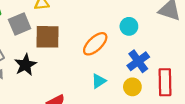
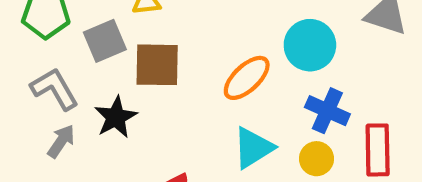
cyan circle: (129, 26) -> (310, 45), size x1.5
blue cross: (138, 61) -> (327, 111), turned -30
cyan triangle: (99, 81) -> (253, 148), size x1.5

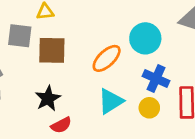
gray square: (105, 41) -> (20, 36), turned 30
black star: (116, 117) -> (48, 98), moved

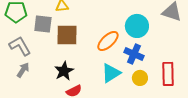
blue cross: (156, 78) -> (134, 54), moved

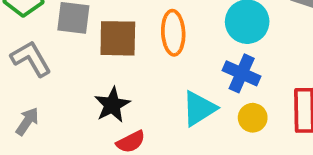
orange ellipse: (108, 41) -> (173, 33), moved, turned -50
gray arrow: (23, 70) -> (27, 121), moved

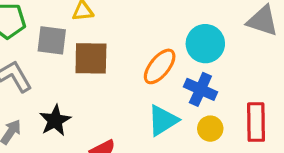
orange ellipse: (173, 33) -> (160, 66), moved, turned 42
black star: (112, 105) -> (55, 120), moved

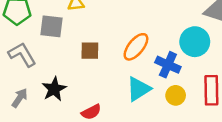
cyan circle: (205, 44) -> (195, 42), moved
brown square: (91, 58) -> (90, 51), moved, size x0.7

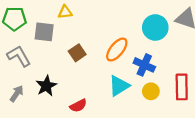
cyan circle: (195, 42) -> (155, 28), moved
brown square: (90, 51) -> (77, 53), turned -35

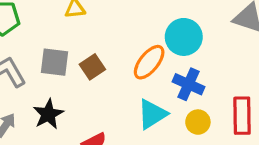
cyan circle: (155, 28) -> (184, 37), moved
gray square: (44, 32) -> (55, 62), moved

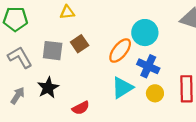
brown square: (92, 67) -> (80, 44), moved

